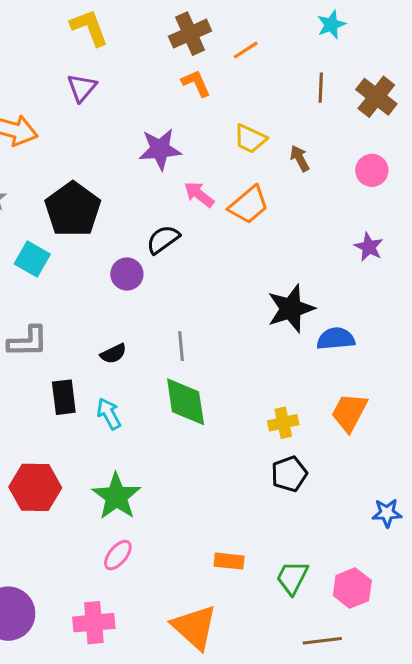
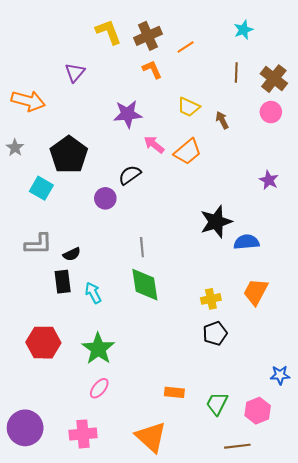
yellow L-shape: (89, 28) -> (108, 32), moved
pink circle: (372, 170) -> (271, 112), moved
black semicircle: (113, 354) -> (72, 254), moved
blue star: (387, 513) -> (280, 375), moved

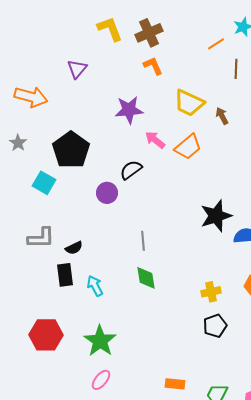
orange line: (186, 47) -> (216, 44), moved
yellow trapezoid: (189, 107) -> (189, 103), size x1.4
green diamond: (145, 285) -> (146, 278), size x0.7

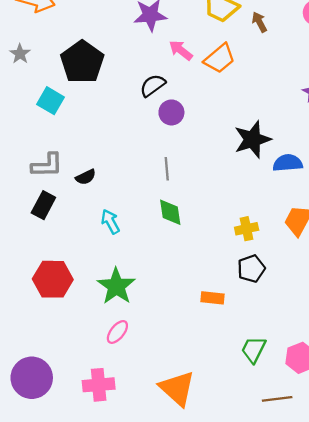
purple circle: (107, 193) -> (171, 112), moved
black rectangle: (65, 275) -> (43, 205), moved, turned 35
orange rectangle: (175, 384) -> (213, 298), moved

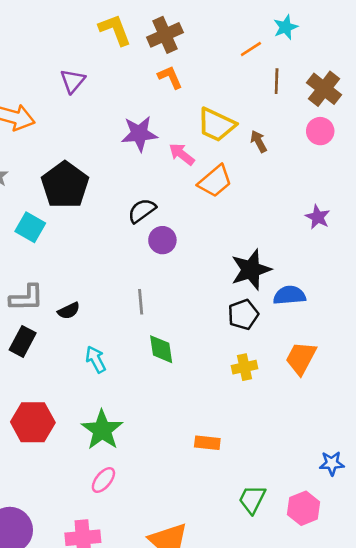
pink arrow: (181, 50) -> (182, 154), moved
gray line: (167, 169) -> (141, 302), moved
black pentagon: (251, 269) -> (243, 315), moved

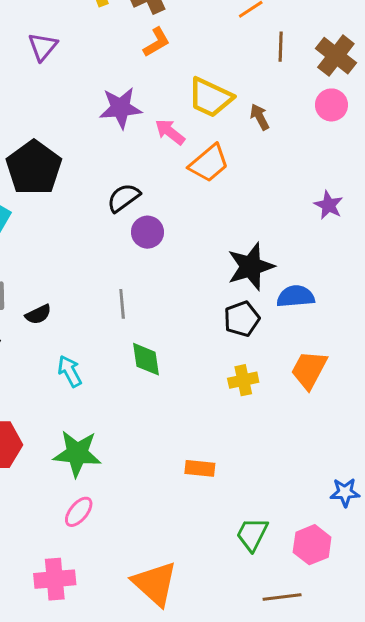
orange L-shape: (170, 77) -> (156, 42), turned 84
green star: (102, 430) -> (77, 453), turned -30

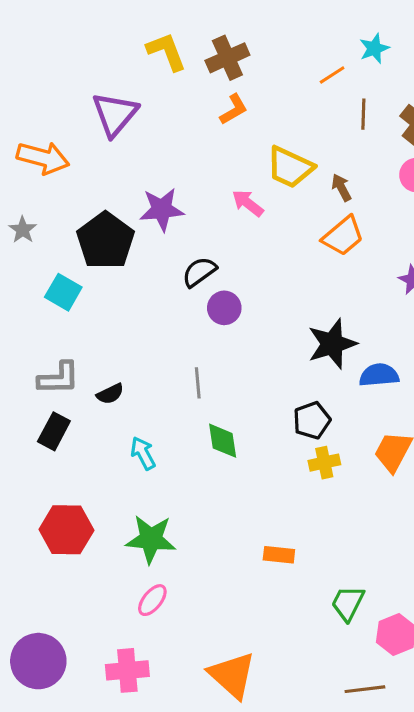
purple triangle: (43, 47) -> (115, 114), size x1.5
purple star: (121, 108) -> (162, 209), moved
orange trapezoid: (209, 163) -> (343, 236), moved
black pentagon: (242, 319) -> (312, 420), moved
green trapezoid: (252, 534) -> (348, 603), moved

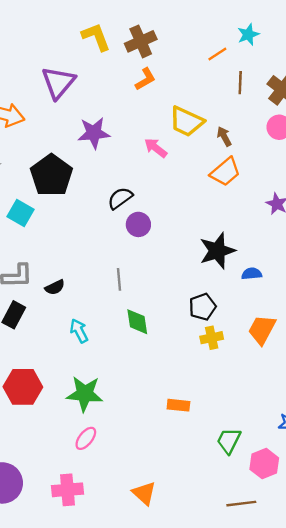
purple star: (162, 209) -> (94, 133), moved
blue semicircle: (379, 375) -> (252, 274), size x0.7
orange triangle: (232, 675) -> (144, 493), size x0.7

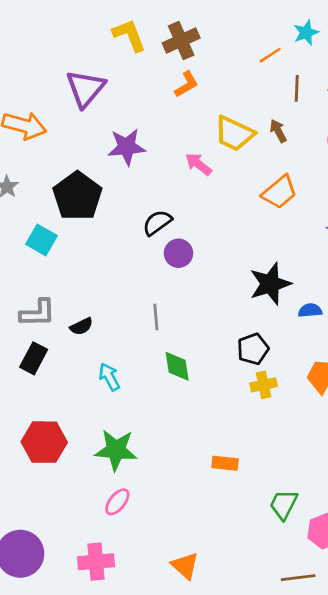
brown arrow: (224, 136) -> (278, 131), moved

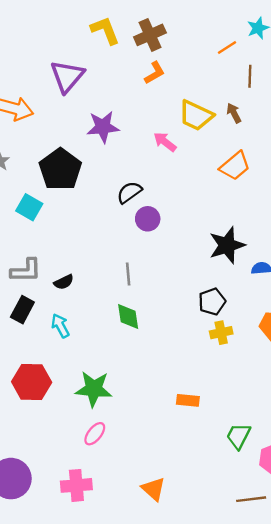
green diamond: (177, 366) -> (128, 316), moved
cyan arrow: (109, 377) -> (60, 326), moved

